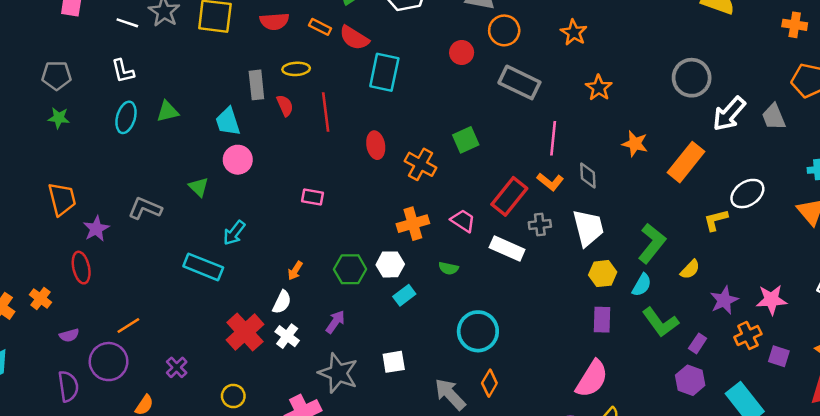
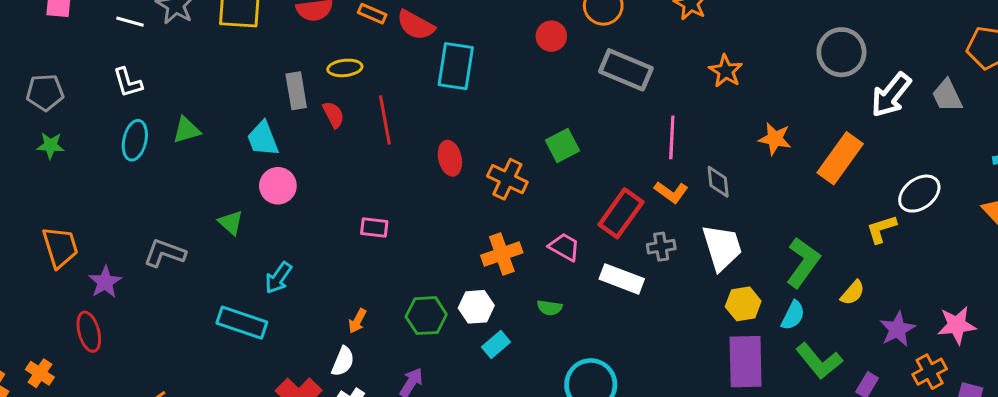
purple rectangle: (602, 320) -> (746, 362), size x1.6

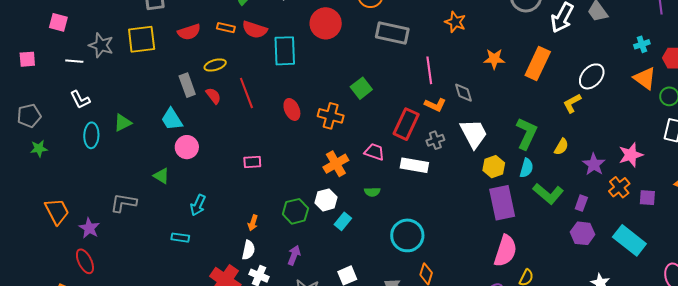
red circle: (551, 36) -> (326, 23), moved, size x1.6
cyan rectangle: (242, 323) -> (180, 238), size x0.6

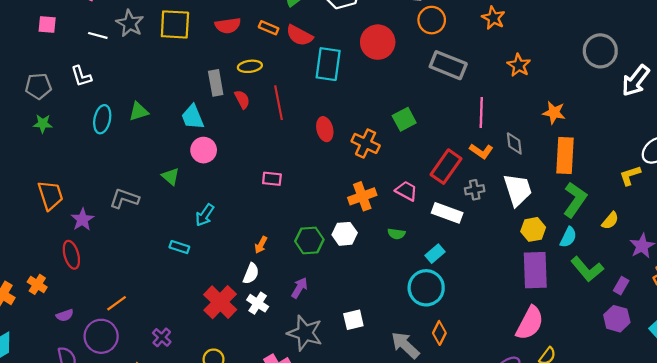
orange rectangle: (538, 64) -> (565, 156), moved, turned -32
white L-shape: (80, 100) -> (81, 76), moved
cyan rectangle: (343, 221) -> (435, 254), moved

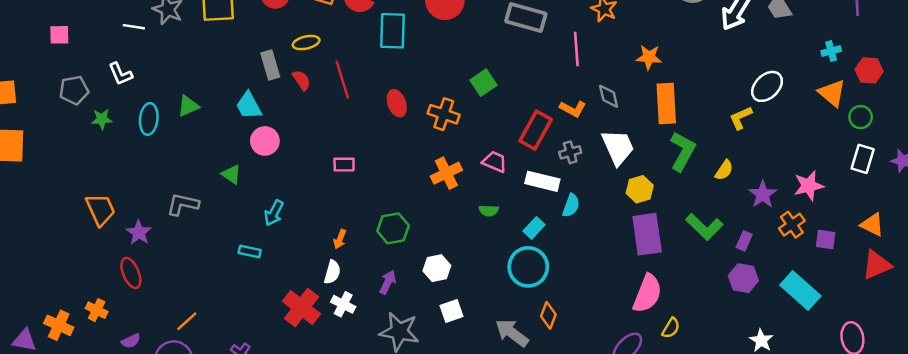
pink square: (47, 24) -> (59, 35), moved
pink line: (481, 113) -> (576, 49), moved
green star: (43, 124) -> (102, 119), moved
white hexagon: (345, 234) -> (437, 268), moved
cyan semicircle: (568, 237) -> (571, 205), moved

